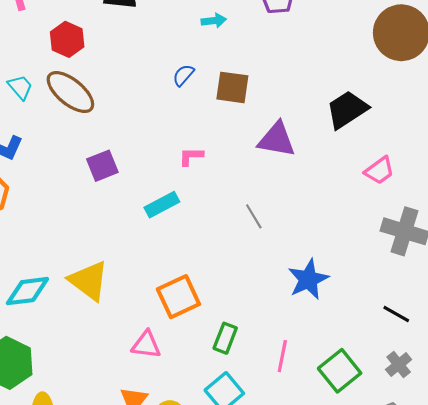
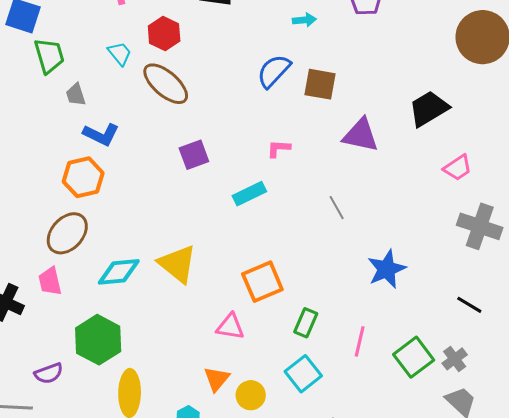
blue semicircle: (183, 75) -> (274, 71), size x1.6
cyan trapezoid: (20, 87) -> (120, 53), moved
gray cross: (399, 365) -> (455, 359), moved

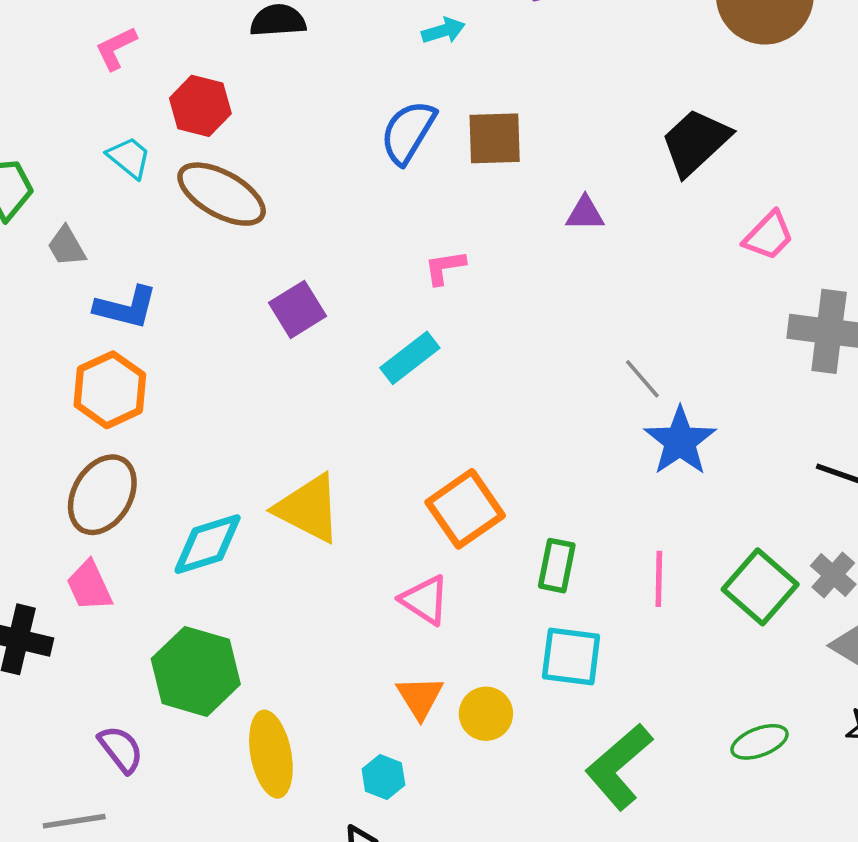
purple triangle: (361, 135) -> (585, 214), size x0.6
gray line: (337, 208) -> (642, 379), moved
pink triangle: (230, 327) -> (425, 600), turned 36
purple semicircle: (49, 373) -> (121, 749), turned -96
cyan square: (303, 374) -> (571, 657), turned -33

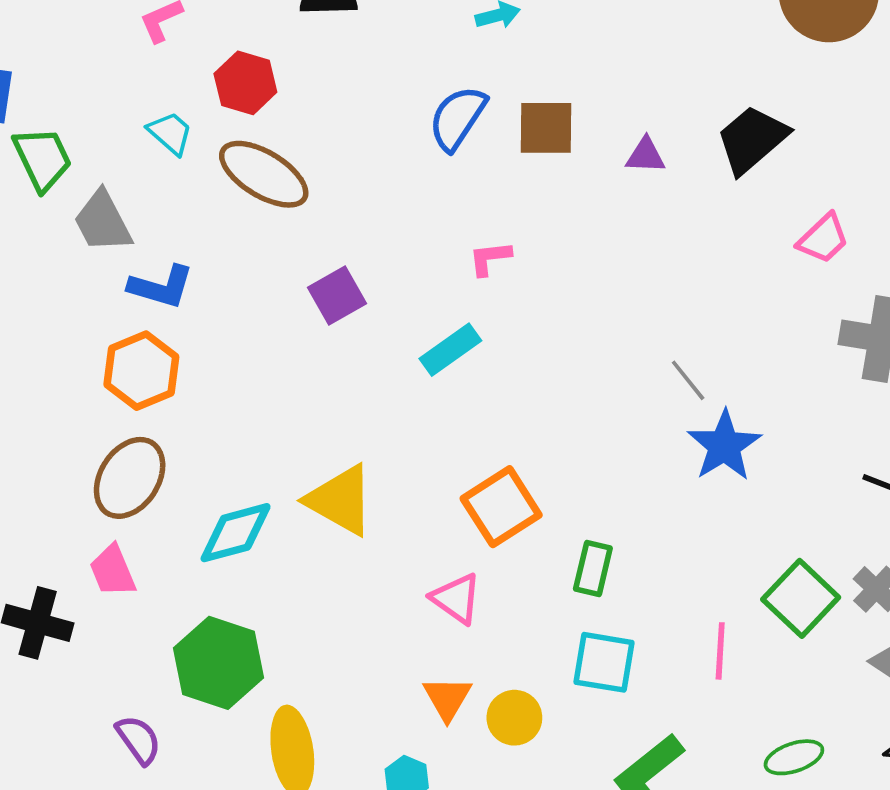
purple triangle: (585, 214) -> (646, 155), moved
gray trapezoid: (66, 246) -> (103, 222), size x1.5
pink line: (659, 579) -> (720, 651), moved

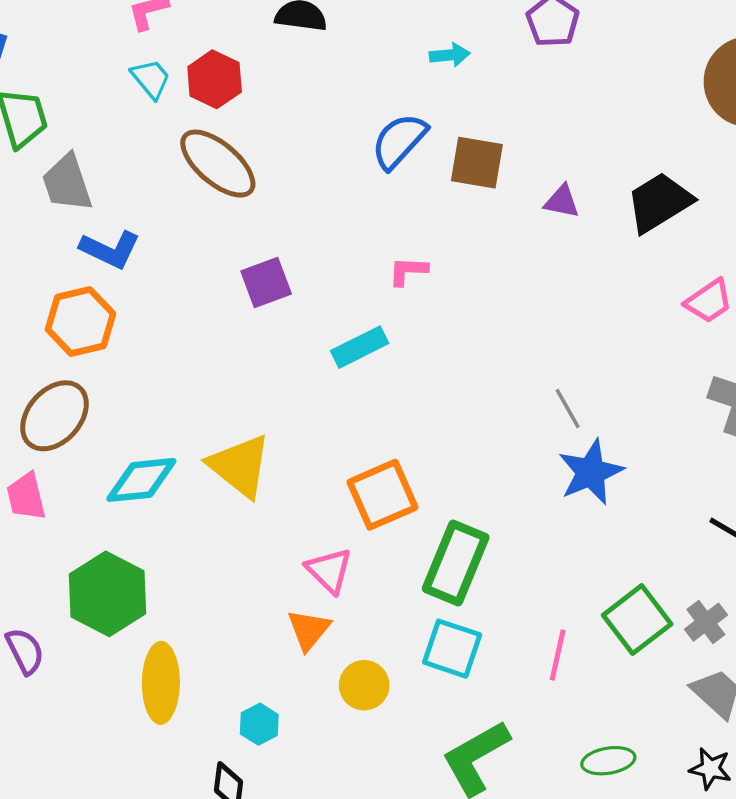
cyan trapezoid: (170, 133) -> (151, 79), moved
green rectangle: (593, 568) -> (456, 563), size x1.6
orange triangle: (447, 698) -> (309, 630), moved

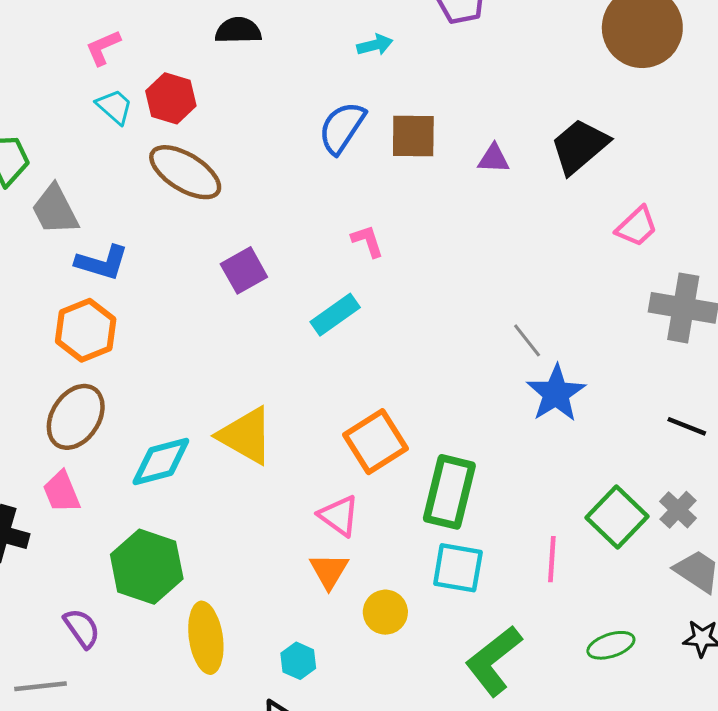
pink L-shape: (408, 271) -> (367, 241), turned 78

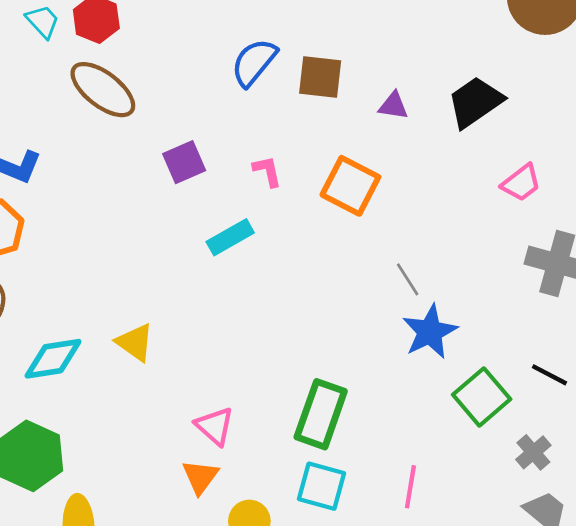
purple square: (244, 270) -> (184, 162), moved
yellow triangle: (246, 436) -> (135, 342), size x0.7
orange square: (376, 442) -> (350, 186), moved, turned -36
green square: (617, 517) -> (482, 397), moved

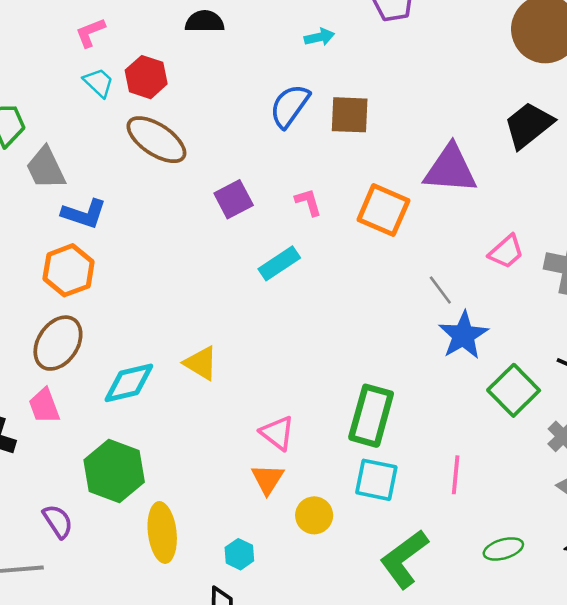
black trapezoid: (475, 102) -> (529, 125), moved
purple triangle: (393, 106) -> (450, 169), moved, size x2.0
pink trapezoid: (521, 183) -> (506, 252), moved

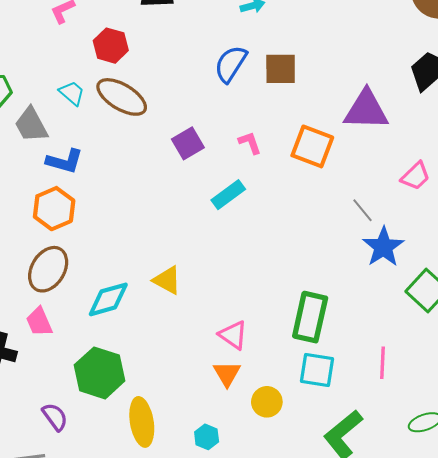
cyan trapezoid: (98, 83) -> (72, 93), moved

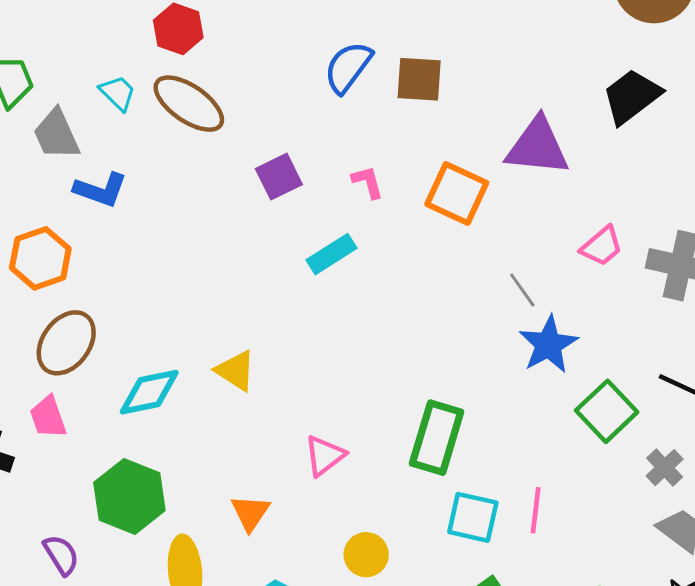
orange hexagon: (54, 209) -> (40, 258), moved
pink triangle: (233, 335) -> (325, 456), turned 44
cyan square: (317, 370) -> (473, 517), moved
orange triangle: (227, 374) -> (250, 513), moved

